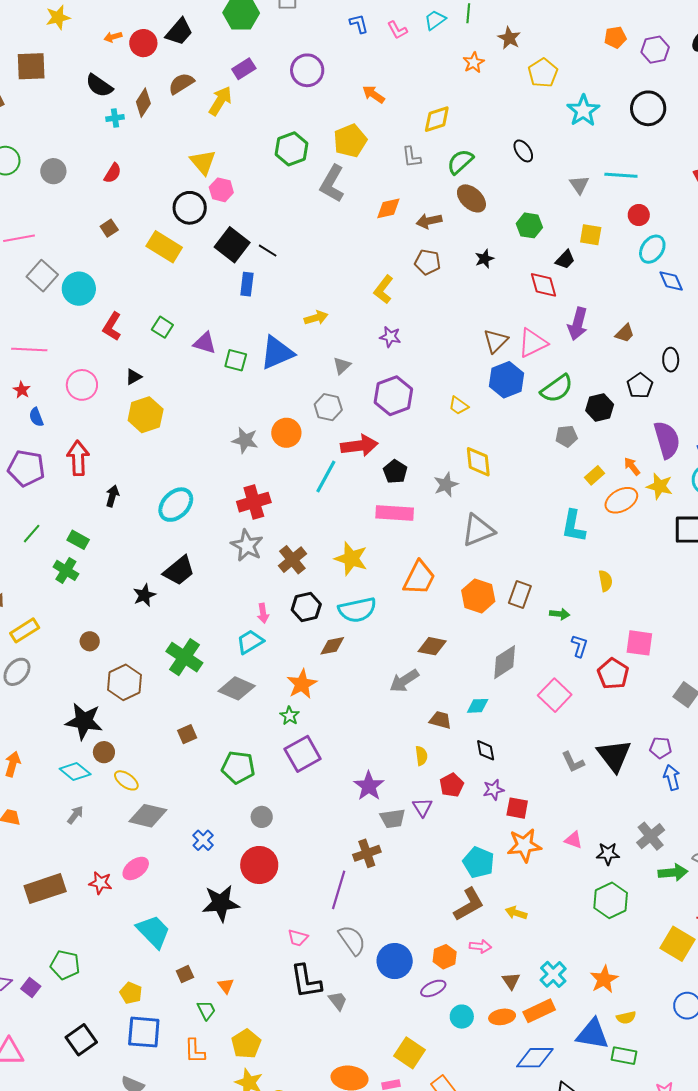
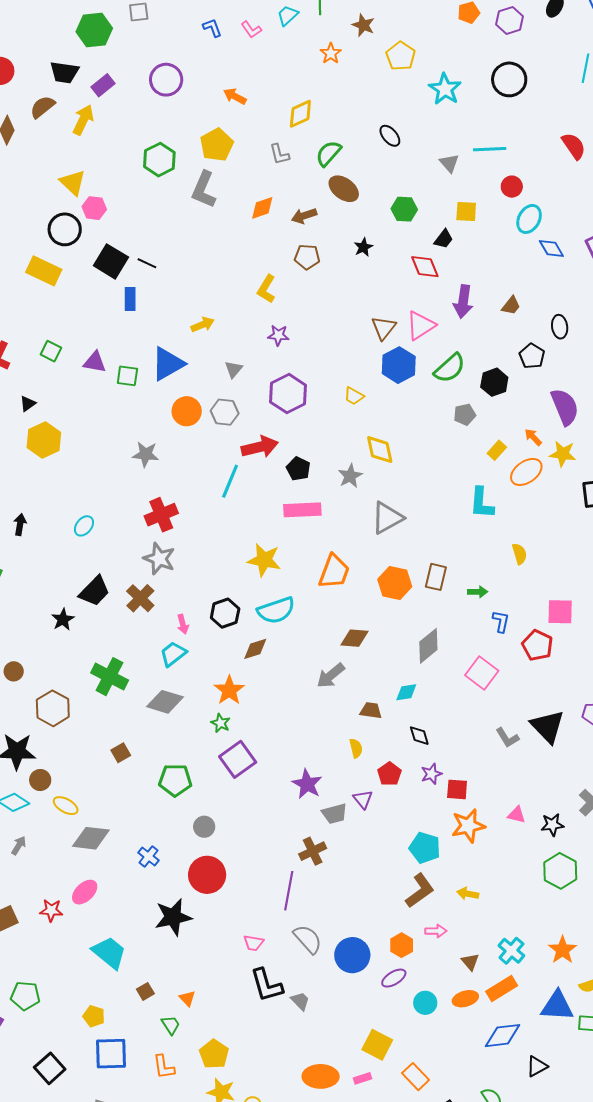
black trapezoid: (179, 32) -> (64, 72), moved, turned 64
orange circle: (286, 433) -> (187, 411), moved
cyan ellipse: (176, 505) -> (84, 526), size x0.6
brown cross: (292, 560) -> (140, 598), moved

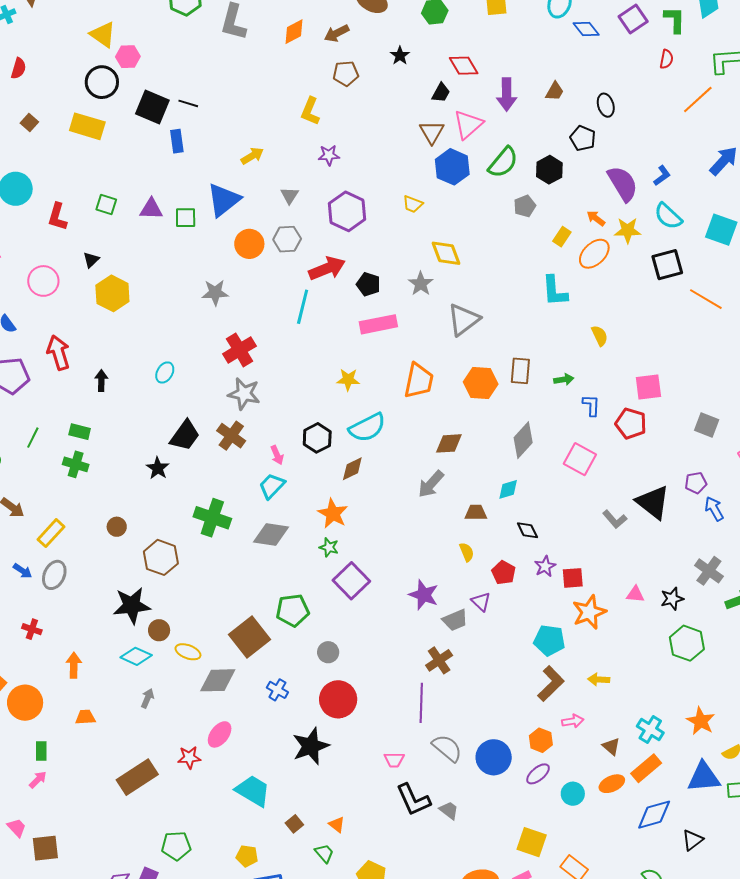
black trapezoid: (444, 239) -> (441, 93), moved
yellow star: (264, 560) -> (348, 380), size x0.7
brown square: (121, 753) -> (250, 637), moved, size x2.0

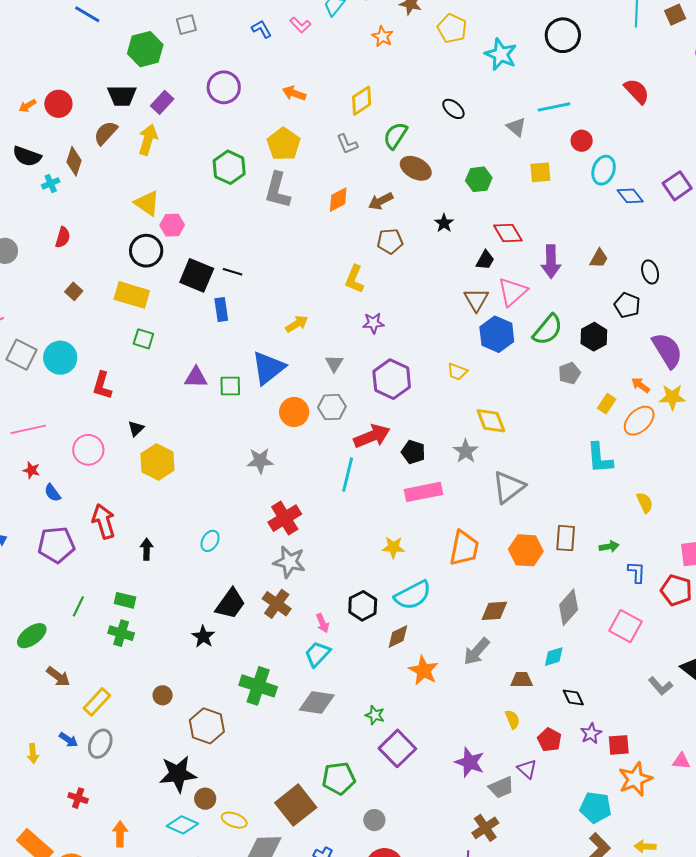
green square: (106, 205) -> (143, 339), moved
orange star: (333, 514) -> (424, 670), moved

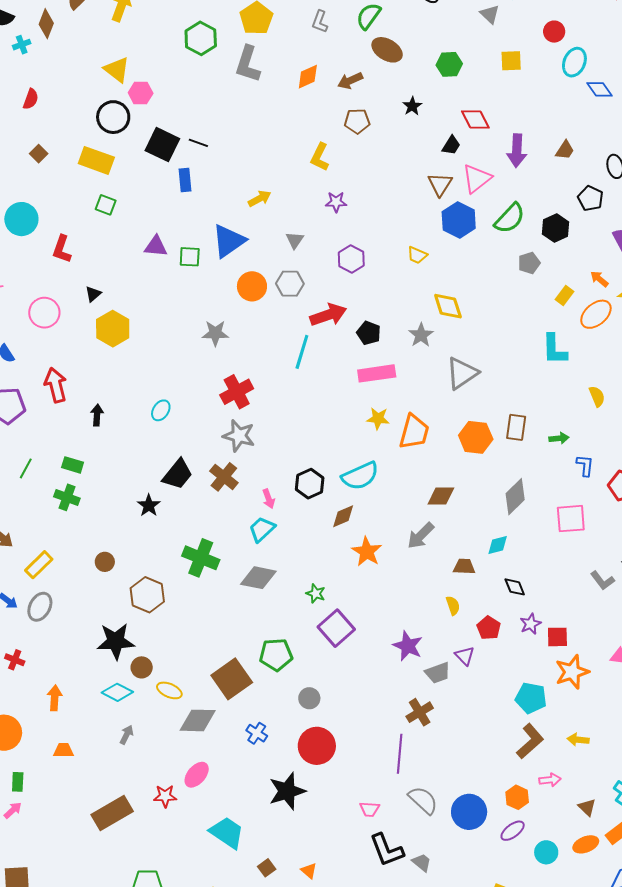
gray L-shape: (347, 144) -> (320, 22), turned 40
purple hexagon: (392, 379) -> (351, 259), size x0.7
yellow star: (393, 547) -> (378, 418), moved
pink square: (625, 626) -> (571, 519), turned -36

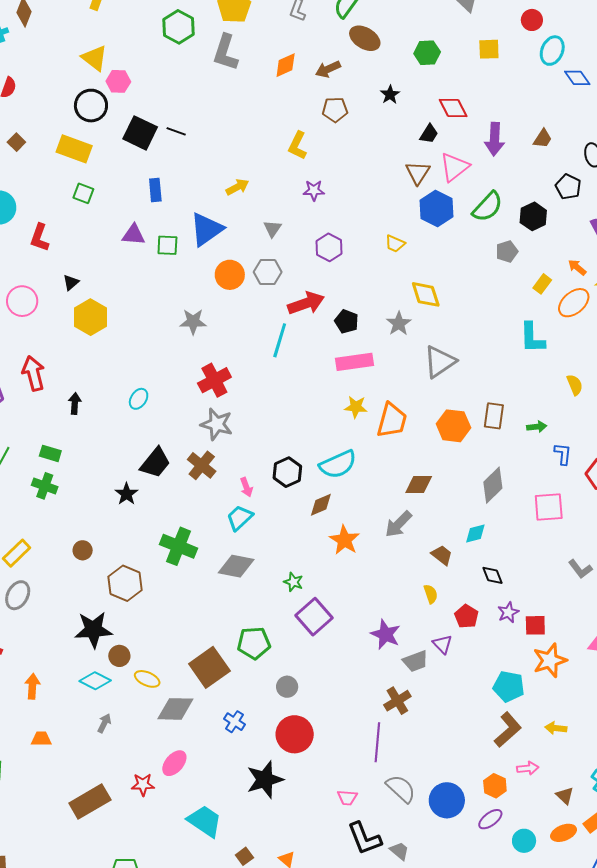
blue rectangle: (185, 180) -> (155, 190), moved
brown trapezoid: (464, 567) -> (442, 555), turned 35

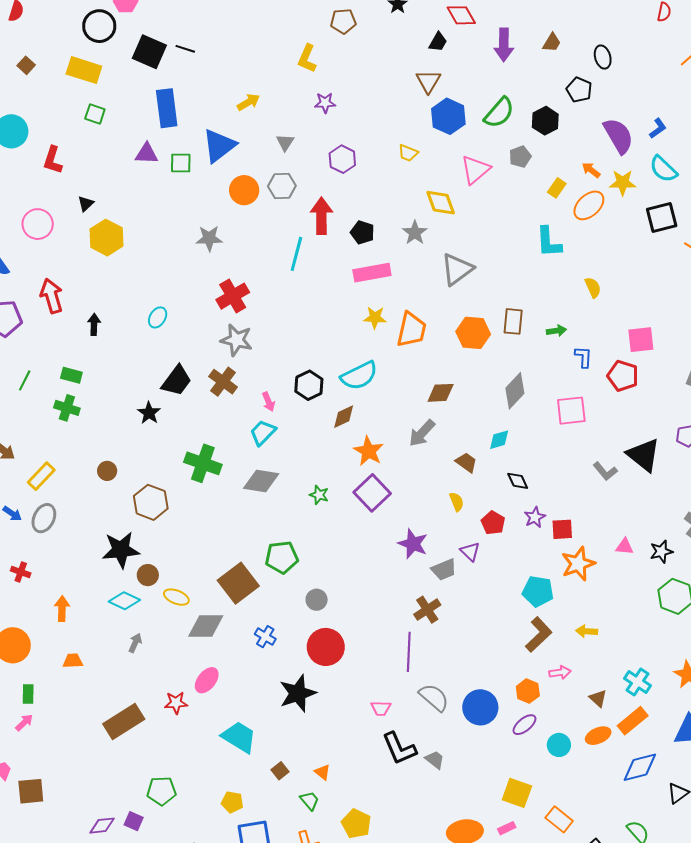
pink triangle: (454, 167) -> (475, 170), moved
blue rectangle: (155, 190) -> (167, 108), size x1.6
red arrow: (306, 303) -> (321, 216), turned -69
purple square: (314, 617) -> (372, 493), moved

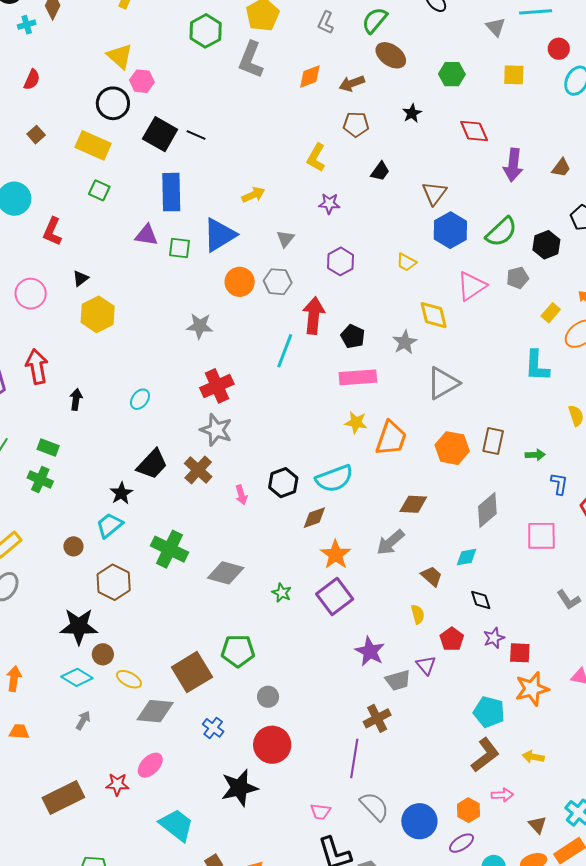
black trapezoid: (438, 42) -> (380, 171), moved
cyan trapezoid: (263, 433) -> (109, 525), moved

